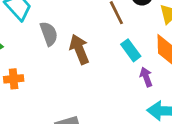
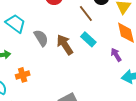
cyan rectangle: (131, 50) -> (88, 39), moved

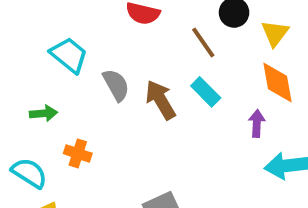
purple arrow: (116, 55) -> (257, 123), turned 32
orange cross: (23, 75) -> (78, 153), turned 32

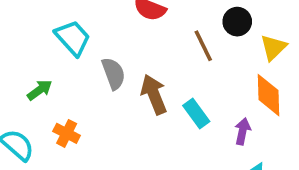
cyan rectangle: (206, 92) -> (196, 114), moved
green arrow: (43, 113) -> (40, 90), turned -40

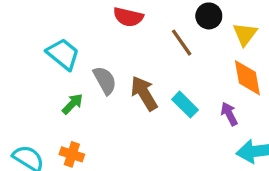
green arrow: (40, 90) -> (72, 104), moved
purple arrow: (243, 131) -> (229, 114), turned -30
orange cross: (67, 133) -> (72, 154), moved

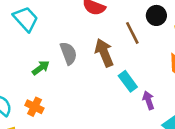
cyan trapezoid: (63, 54) -> (26, 19), moved
brown arrow: (144, 93) -> (104, 53), moved
purple arrow: (229, 114) -> (148, 100), moved

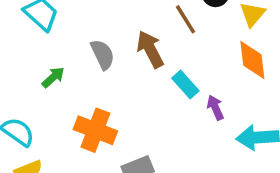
green arrow: (41, 68) -> (53, 77), moved
orange cross: (34, 107) -> (95, 130), moved, size x1.6

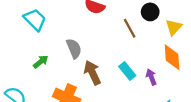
brown arrow: (150, 49) -> (92, 73), moved
purple arrow: (215, 107) -> (151, 77), moved

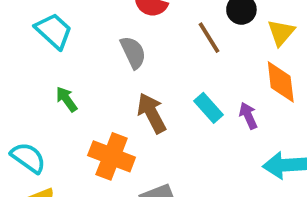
gray semicircle: (74, 48) -> (133, 52), moved
green arrow: (41, 62) -> (67, 99), turned -84

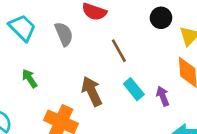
brown line: (209, 38) -> (119, 51), moved
gray semicircle: (133, 52) -> (64, 34), moved

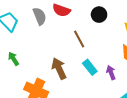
black circle: (161, 18) -> (99, 15), moved
gray semicircle: (64, 34) -> (40, 16), moved

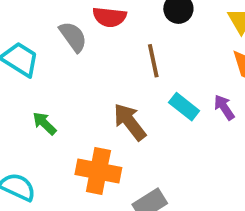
brown line: (79, 39) -> (153, 61), turned 30

